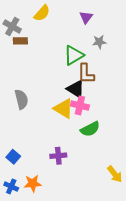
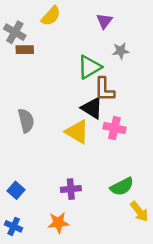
pink cross: (80, 105) -> (114, 128), moved
green semicircle: (90, 129) -> (122, 187), moved
orange star: (33, 183) -> (58, 223), moved

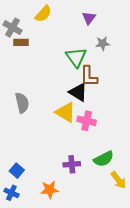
green triangle: (90, 67) -> (76, 57), turned -35
pink cross: (114, 128) -> (87, 121), moved
purple cross: (71, 189) -> (72, 164), moved
blue square: (16, 190) -> (17, 171), moved

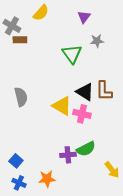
brown L-shape: (89, 76) -> (104, 91), moved
black triangle: (78, 92) -> (85, 92), moved
green semicircle: (104, 159) -> (86, 149), moved
blue cross: (11, 193) -> (19, 183), moved

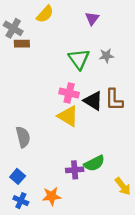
gray star: (97, 41) -> (106, 56), moved
gray semicircle: (21, 97) -> (23, 137), moved
pink cross: (82, 114) -> (69, 93), moved

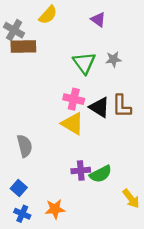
purple triangle: (92, 18) -> (98, 20), turned -32
brown rectangle: (22, 44) -> (23, 46), size x1.5
purple cross: (75, 170) -> (81, 170), moved

